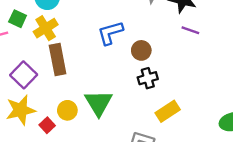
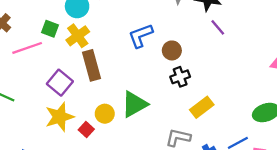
purple line: (190, 30) -> (218, 27), turned 35
green triangle: (99, 103) -> (134, 104), turned 36

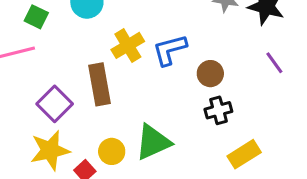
purple line: (218, 27) -> (274, 63), moved
green square: (50, 29) -> (36, 17), moved
yellow cross: (78, 36) -> (128, 45), moved

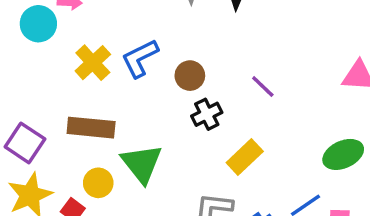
purple line: (274, 63) -> (263, 87), moved
brown rectangle: (100, 84) -> (91, 128), moved, turned -63
green triangle: (153, 142) -> (142, 164), turned -33

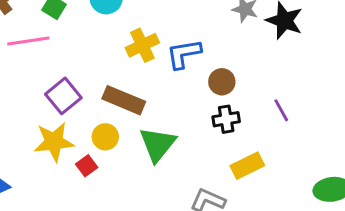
yellow circle: (98, 183) -> (105, 137), moved

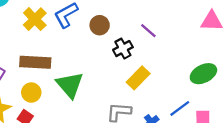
black cross: (226, 119) -> (123, 49), moved

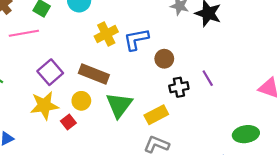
yellow rectangle: (138, 78) -> (156, 115), moved

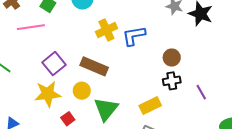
brown circle: (164, 59) -> (172, 58), moved
purple line: (208, 78) -> (201, 92), moved
green triangle: (119, 105) -> (106, 109), moved
red square: (68, 122) -> (68, 119), moved

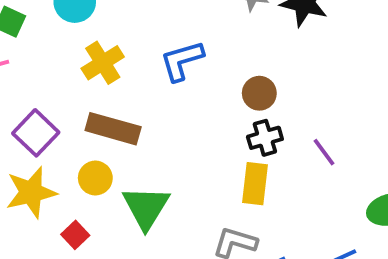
yellow cross: (106, 30) -> (103, 63), moved
yellow rectangle: (150, 106) -> (255, 184), moved, turned -50

